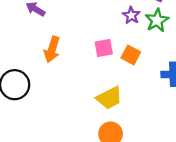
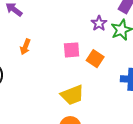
orange arrow: (52, 49) -> (25, 47), size x0.7

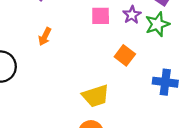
pink square: (72, 50) -> (101, 16), moved

